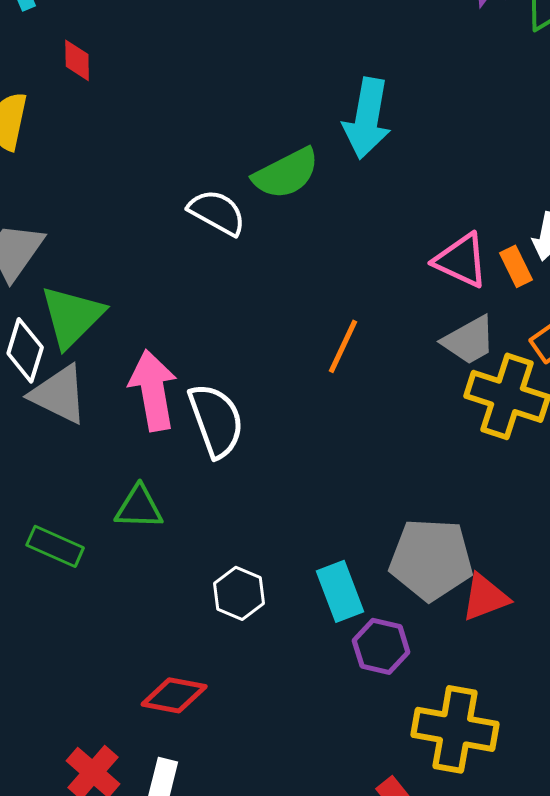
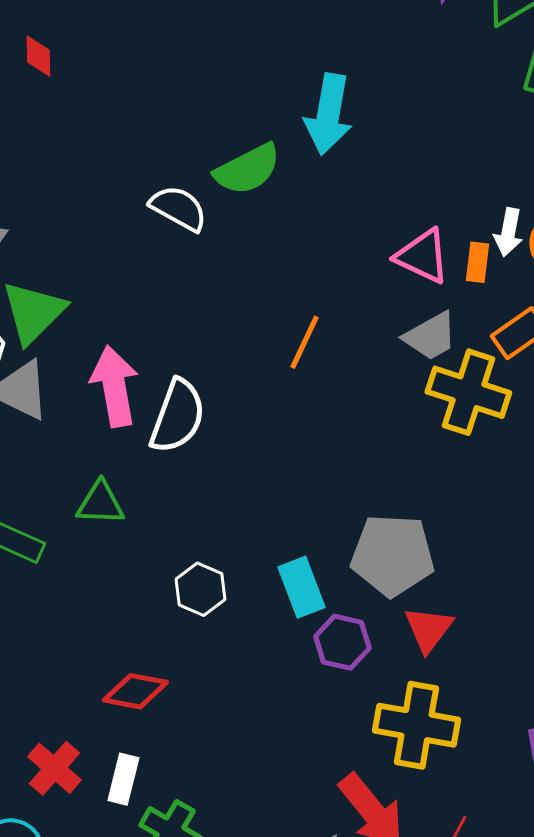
orange rectangle: (516, 266) -> (477, 262), turned 33
white semicircle: (216, 420) -> (177, 416), turned 40
red triangle: (485, 597) -> (428, 629), moved, turned -32

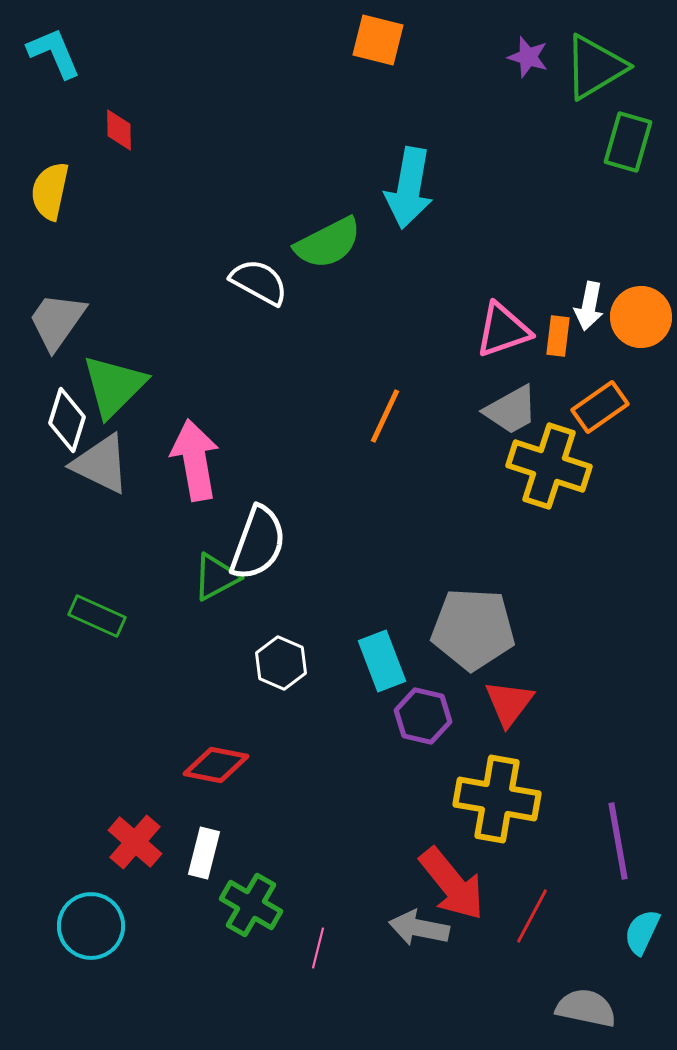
pink triangle: (422, 256) -> (503, 330), turned -44
white semicircle: (177, 416) -> (258, 543), moved
green triangle: (100, 503) -> (216, 577), moved, turned -30

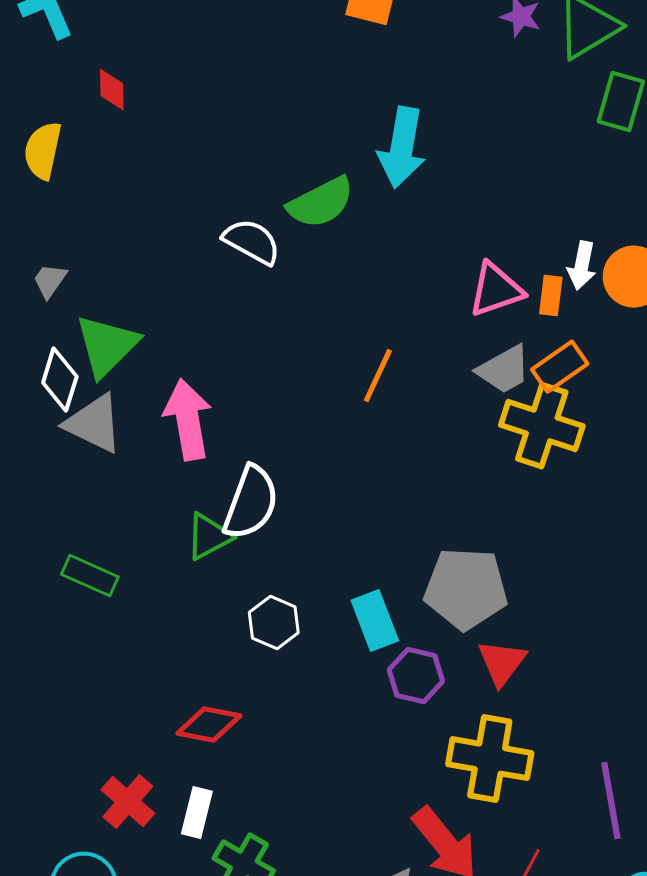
gray trapezoid: (57, 321) -> (50, 281), size x0.6
orange rectangle: (600, 407) -> (560, 367), moved

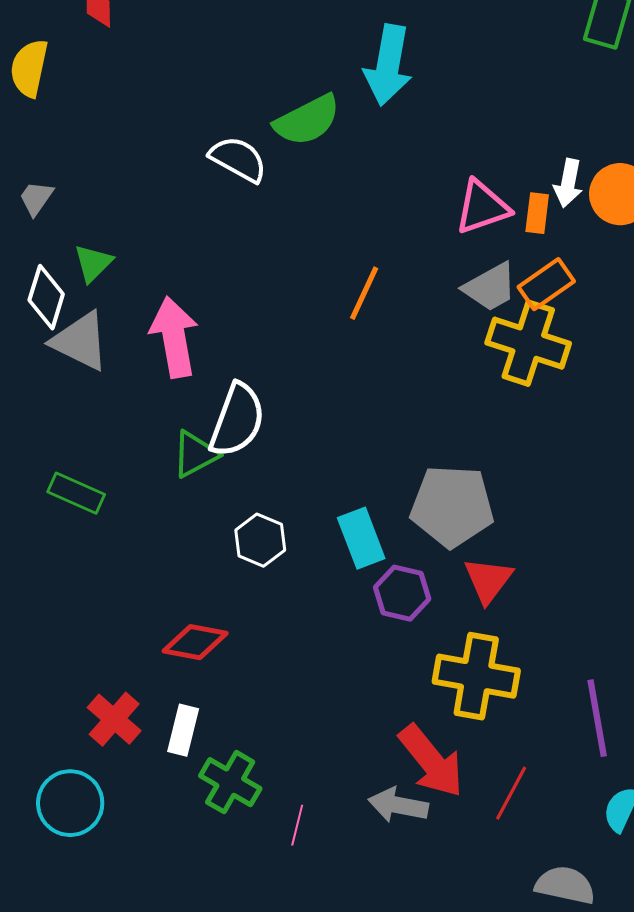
green triangle: (107, 346) -> (93, 263), size x0.6

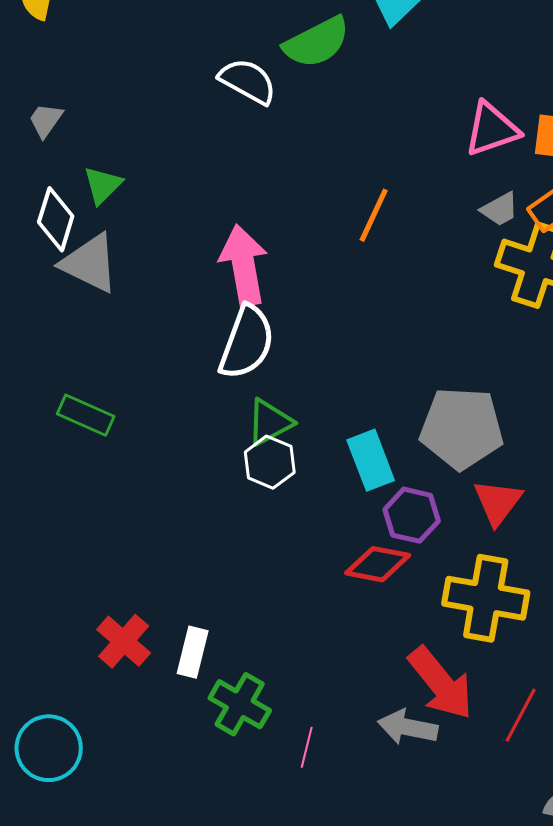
gray trapezoid: (490, 287) -> (500, 209), size x0.7
pink arrow: (174, 337) -> (244, 265), moved
green triangle: (195, 454) -> (270, 422), moved
red diamond: (195, 642) -> (378, 564), moved
cyan circle: (70, 803) -> (49, 748), moved

